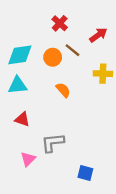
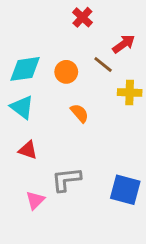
red cross: (60, 23) -> (82, 17), moved
brown line: (73, 50) -> (103, 65), moved
cyan triangle: (18, 85) -> (22, 107), turned 42
blue square: (85, 173) -> (125, 190), moved, size x1.5

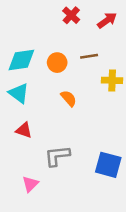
red arrow: (124, 44) -> (107, 20), moved
brown line: (103, 65) -> (89, 56), turned -48
pink triangle: (35, 200) -> (30, 184), moved

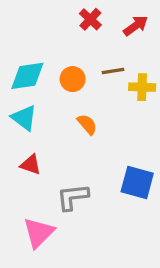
yellow cross: (112, 80) -> (142, 87), moved
blue square: (108, 165) -> (137, 182), moved
pink triangle: (30, 184) -> (39, 233), size x1.5

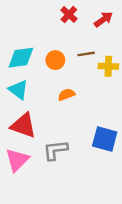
orange semicircle: (87, 124) -> (66, 95), turned -70
red triangle: (31, 165) -> (23, 125), size x1.6
pink triangle: (39, 233) -> (17, 160), moved

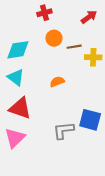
red cross: (69, 14) -> (44, 13), moved, turned 32
orange circle: (55, 60) -> (54, 38), moved
gray L-shape: (55, 150) -> (64, 130), moved

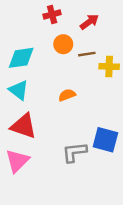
red arrow: (89, 17) -> (89, 22), moved

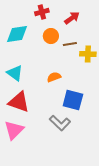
cyan diamond: (21, 58) -> (17, 34), moved
blue square: (105, 140) -> (73, 100), moved
gray L-shape: (74, 152) -> (60, 123), turned -130

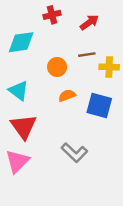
orange circle: (51, 36) -> (57, 67), moved
blue square: (73, 100) -> (99, 105), moved
red triangle: (19, 102) -> (24, 127), turned 35

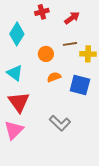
cyan diamond: (21, 42) -> (17, 34), turned -50

